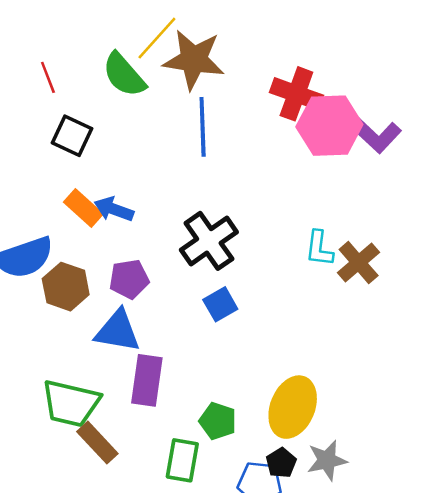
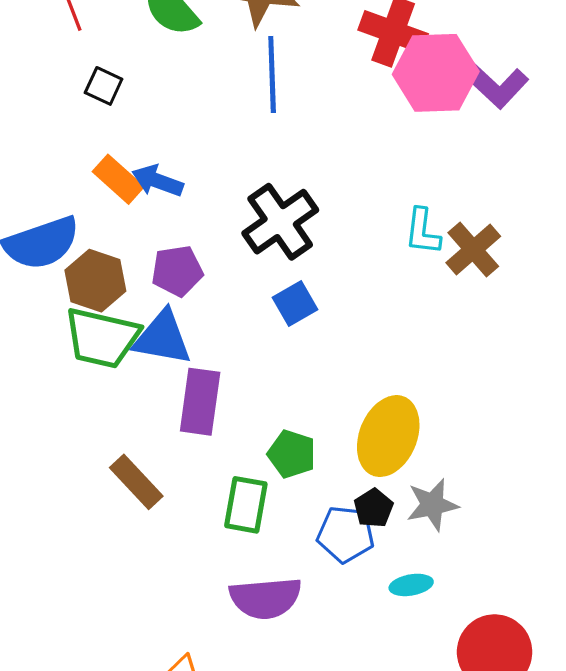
black square: (72, 136) -> (104, 86), size x0.7
green trapezoid: (71, 403) -> (102, 338), moved

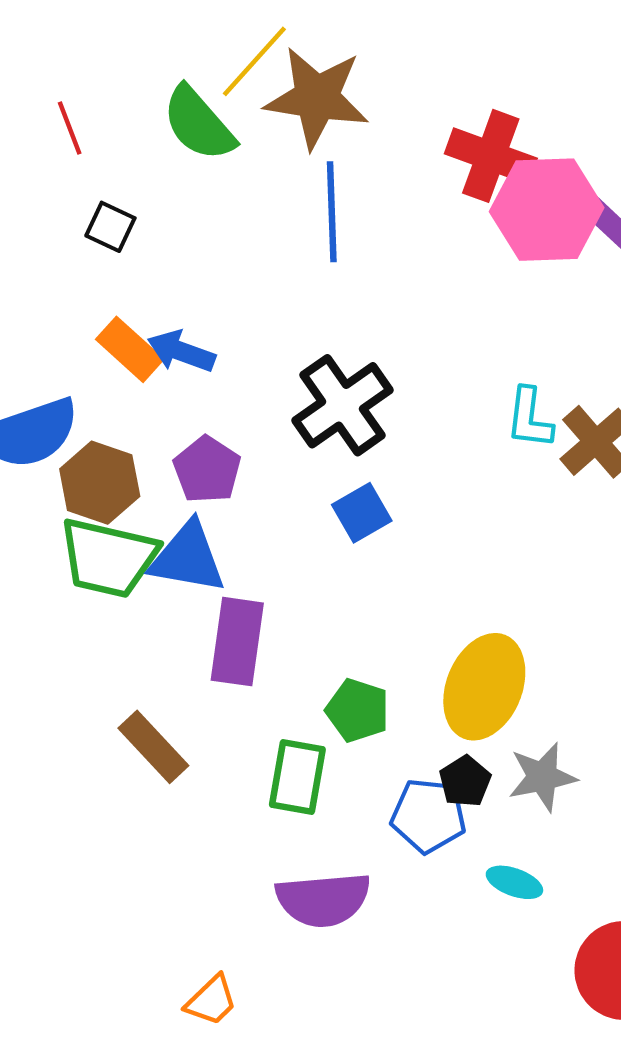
purple pentagon: (177, 271) -> (207, 470), turned -30
cyan ellipse: (411, 585) -> (514, 882), turned 30

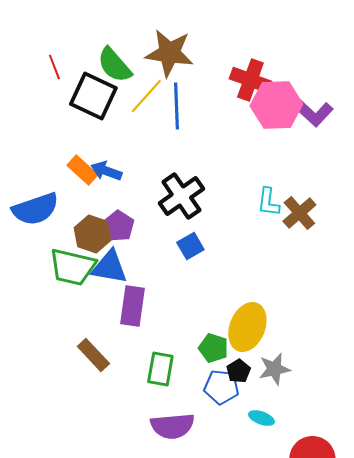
yellow line: (254, 61) -> (146, 96), moved
black square: (110, 227) -> (93, 96), moved, size x2.0
brown hexagon: (100, 483) -> (92, 234), moved
green pentagon: (358, 710) -> (213, 348), moved

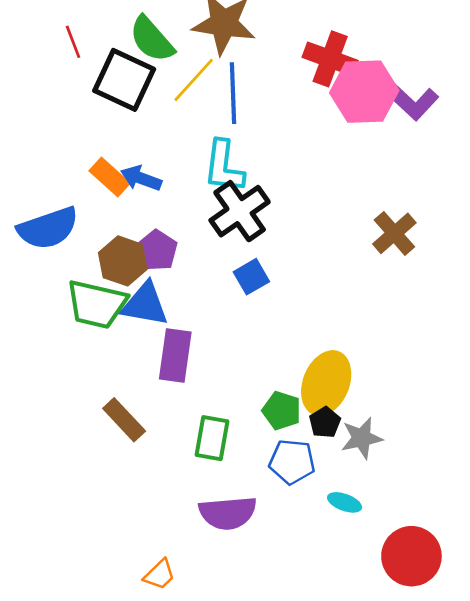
cyan L-shape: (268, 202) -> (224, 166), moved, size x1.4
black pentagon: (238, 371) -> (325, 422), moved

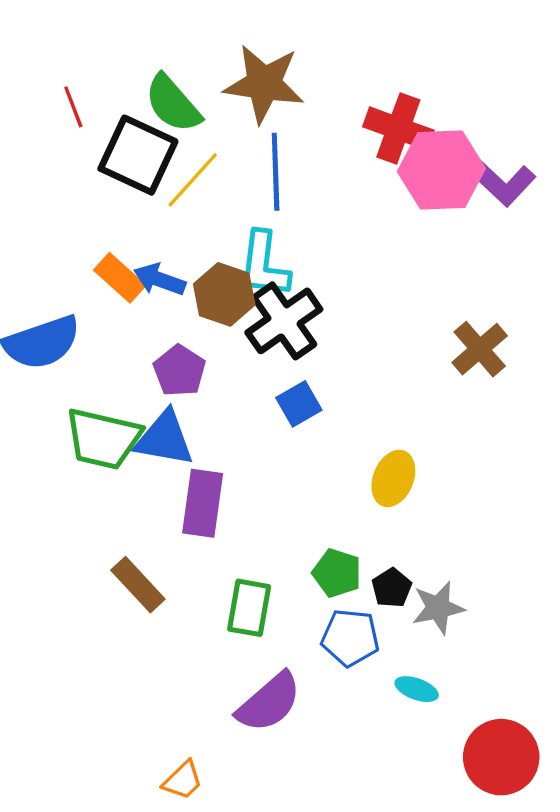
yellow line: (194, 80) -> (193, 180), moved
brown hexagon: (123, 261) -> (224, 294), moved
yellow ellipse: (326, 383) -> (393, 478), moved, size x0.7
purple semicircle: (228, 513) -> (269, 702), turned -36

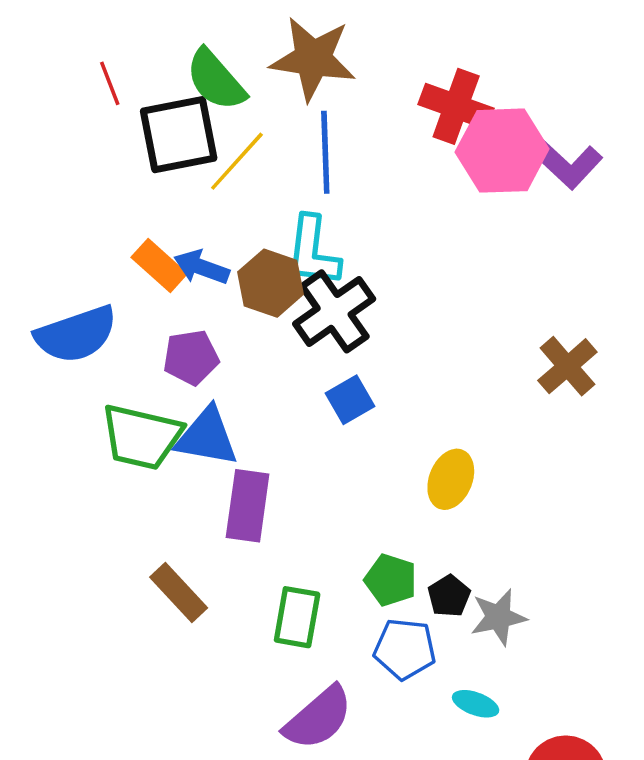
black square: (138, 155) -> (179, 135), turned -36
brown cross: (480, 349) -> (567, 366), moved
purple pentagon: (179, 371) -> (191, 357), moved, turned 30

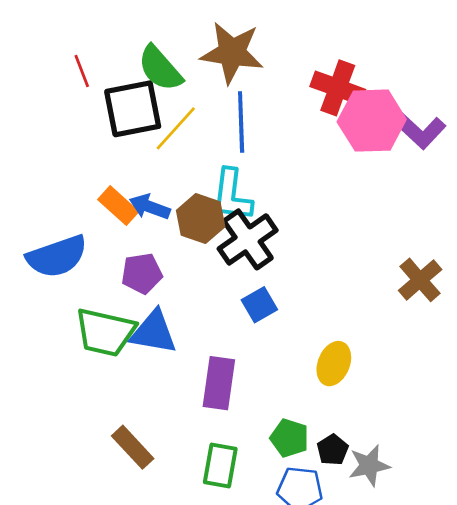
purple rectangle: (248, 506) -> (219, 383), moved

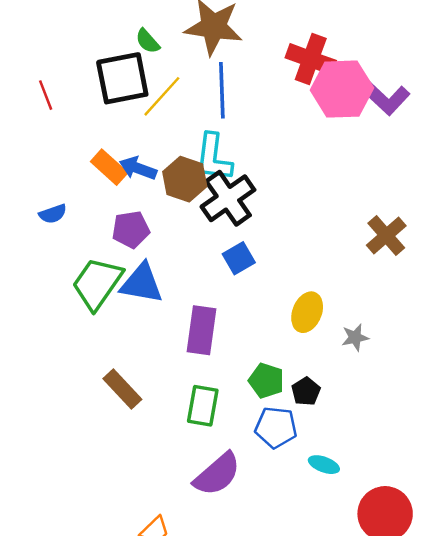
green semicircle: (160, 68) -> (148, 41), size x0.6
red line: (82, 71) -> (46, 95), moved
blue semicircle: (57, 256) -> (53, 214), size x0.5
green trapezoid: (105, 332) -> (97, 283), turned 112
gray star: (369, 465) -> (355, 337), moved, size x0.7

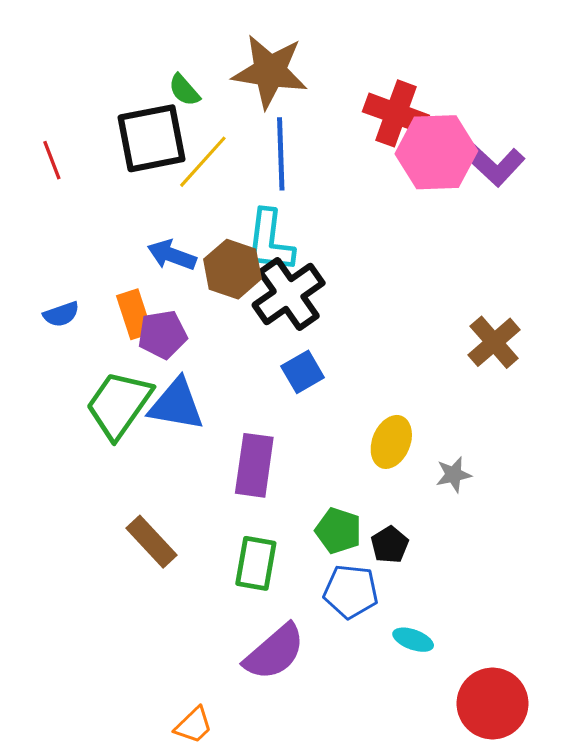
orange rectangle: (109, 167) -> (134, 314), moved, turned 30

